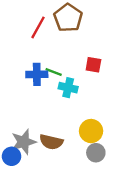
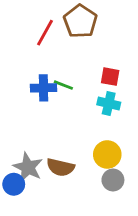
cyan cross: (68, 88) -> (109, 103), moved
gray star: (24, 142) -> (28, 167), turned -30

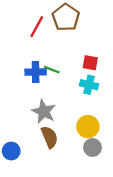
gray star: (28, 167) -> (44, 112), moved
brown semicircle: (60, 167) -> (50, 137), turned -125

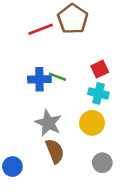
red line: (37, 27) -> (41, 29), turned 40
red square: (90, 63) -> (100, 69), turned -35
yellow circle: (88, 127) -> (92, 123), moved

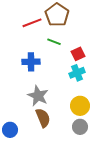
green line: (57, 77) -> (54, 42), moved
cyan cross: (98, 93) -> (77, 73), turned -35
yellow circle: (92, 123) -> (80, 106), moved

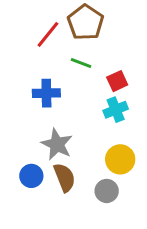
red line: (32, 23) -> (48, 34), turned -30
gray circle: (80, 127) -> (107, 191), moved
blue circle: (10, 130) -> (31, 176), moved

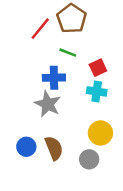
blue cross: (46, 93) -> (54, 78), moved
cyan cross: (116, 110) -> (97, 91), turned 30
gray star: (57, 144) -> (48, 104), moved

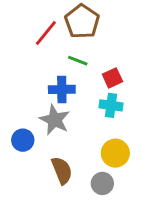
blue circle: (26, 147) -> (23, 140), moved

